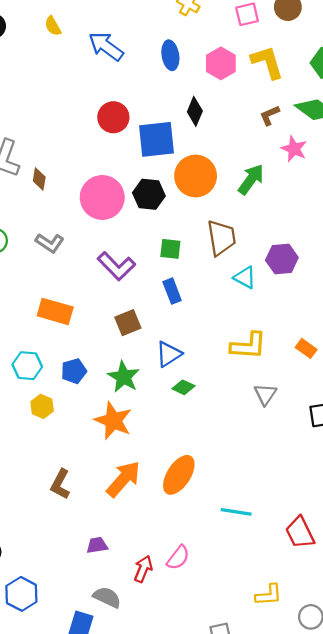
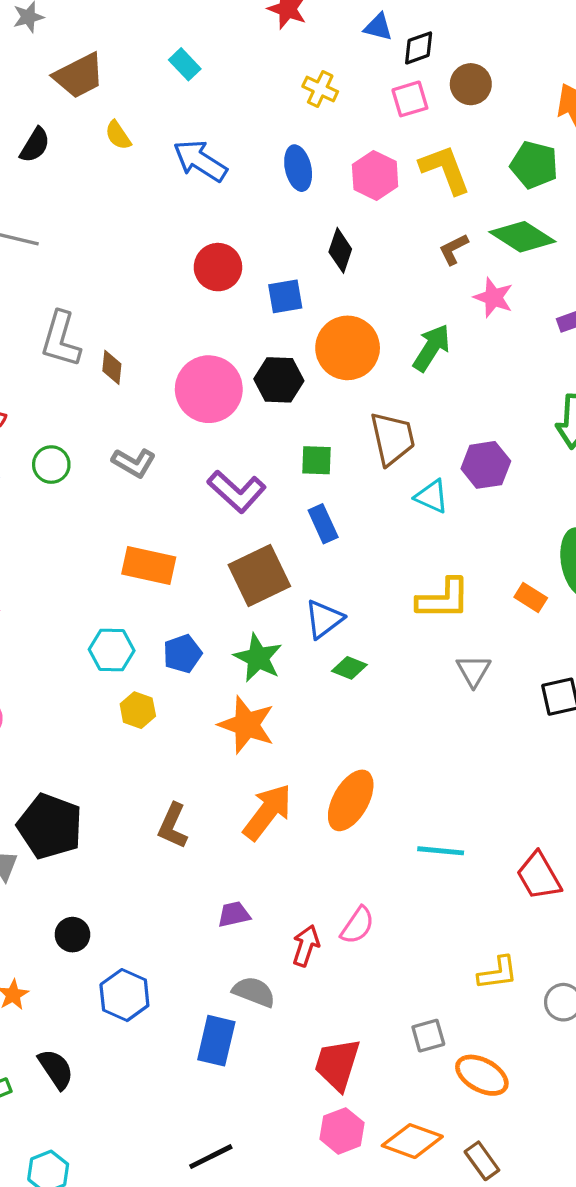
blue square: (157, 139) -> (285, 296), size x0.6
brown square: (128, 323) -> (259, 575), size x1.5

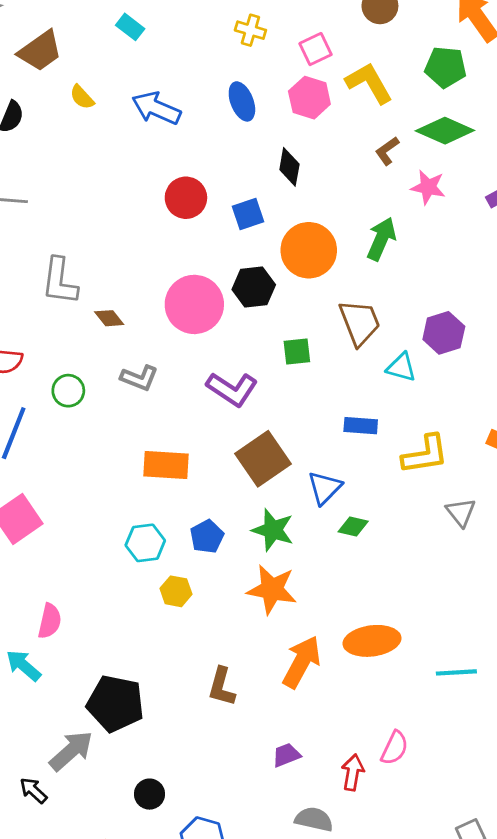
pink square: (410, 99) -> (316, 49), moved
brown diamond: (112, 367) -> (109, 318), moved, turned -36
blue rectangle: (323, 524) -> (361, 426), moved, turned -52
orange ellipse: (351, 800) -> (372, 641), turned 62

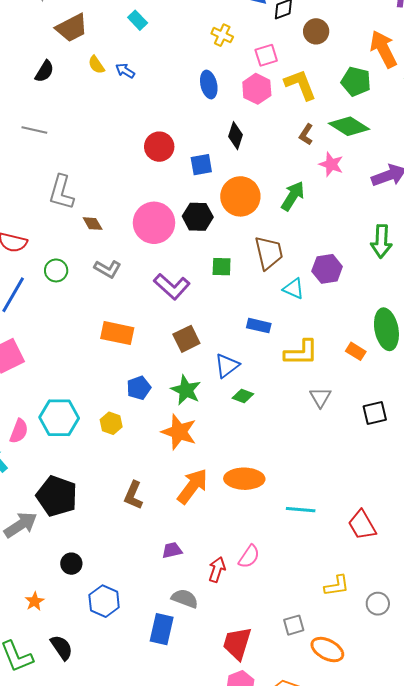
blue arrow: (156, 108) -> (125, 71), moved, size x0.6
brown L-shape: (387, 151) -> (306, 134), turned -30
brown square: (263, 459) -> (186, 339), size x0.7
cyan hexagon: (145, 543) -> (59, 418), moved, size x1.4

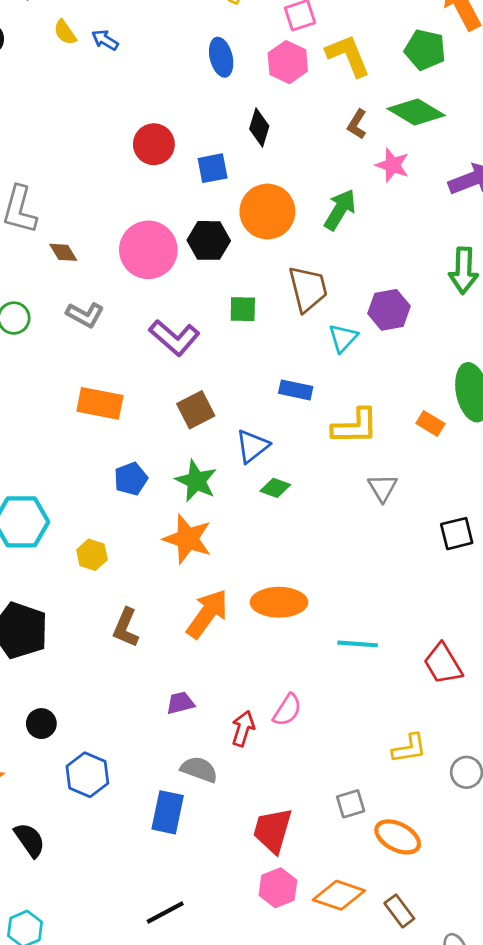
cyan triangle: (294, 289) -> (343, 338), turned 50
black square: (375, 413) -> (457, 534), moved
yellow hexagon: (111, 423) -> (92, 555), moved

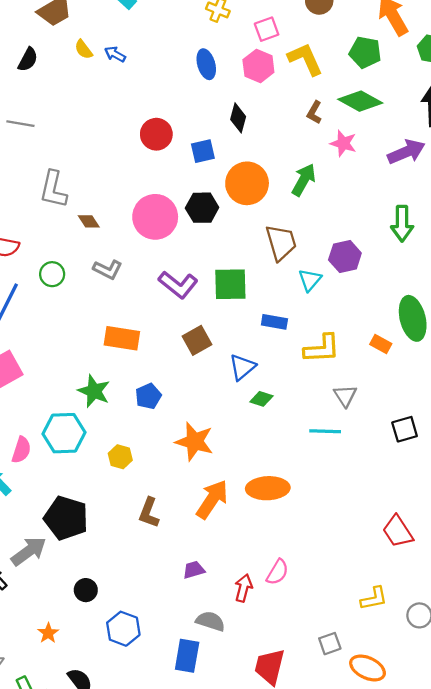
green square: (243, 309) -> (230, 284), moved, size x1.6
green star: (196, 481) -> (94, 391), moved
cyan line: (358, 644) -> (325, 431), moved

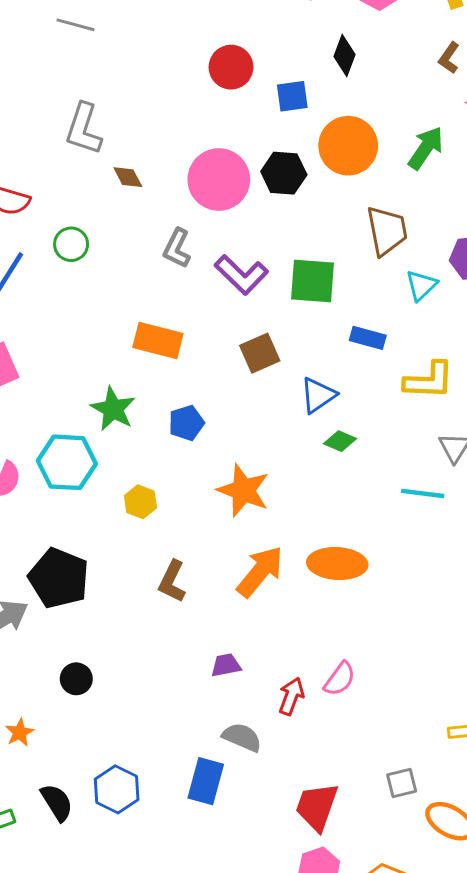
gray line: (20, 124) -> (75, 25), moved
gray L-shape: (108, 269) -> (177, 248), moved, turned 84
blue hexagon: (123, 629) -> (117, 789), moved

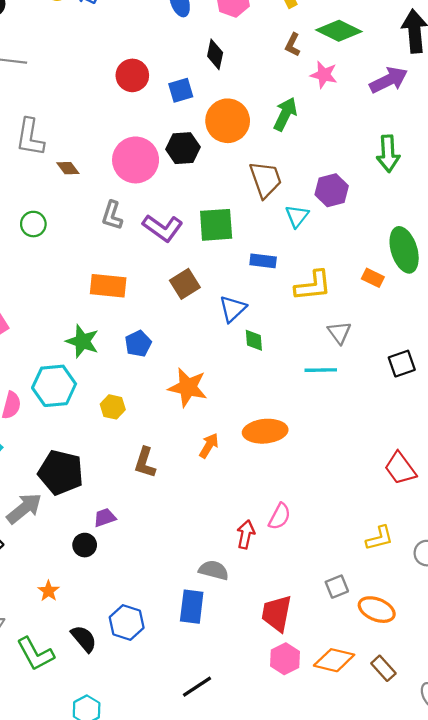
green diamond: (340, 441) -> (254, 340), turned 70
orange arrow: (260, 572) -> (209, 446), size x0.6
purple trapezoid: (226, 665) -> (105, 518), moved

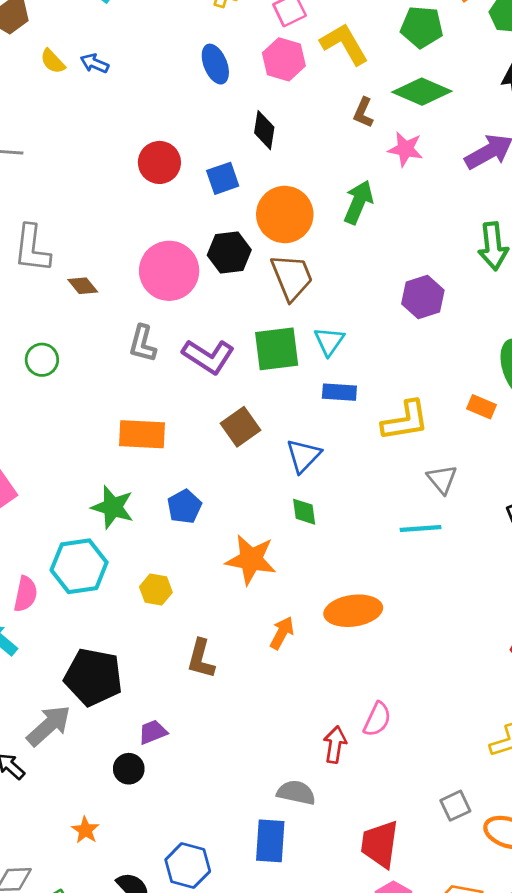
brown trapezoid: (266, 179) -> (292, 277), moved
cyan triangle: (297, 216) -> (329, 341), moved
green diamond: (254, 340) -> (304, 512), moved

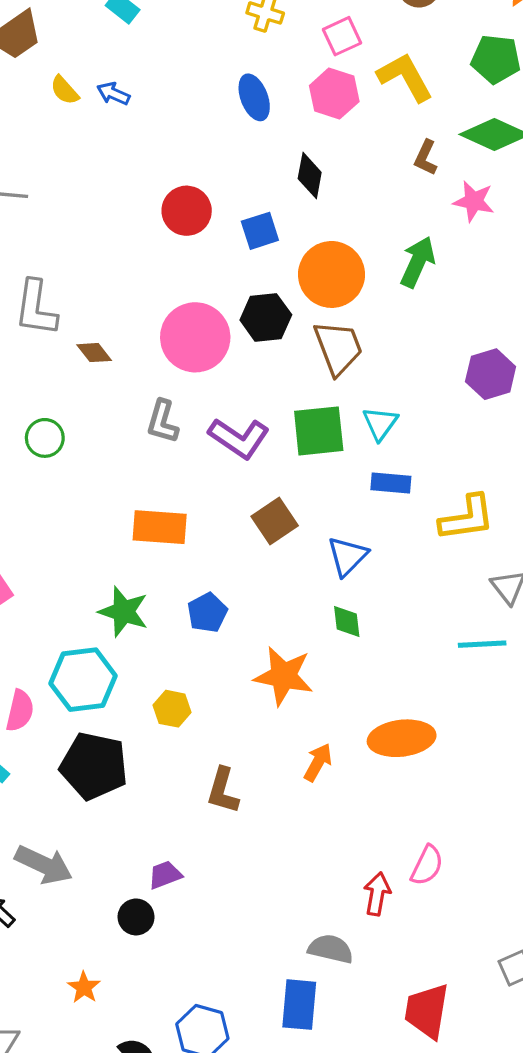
black pentagon: (93, 677) -> (94, 766), moved
gray arrow: (49, 726) -> (44, 865), turned 66

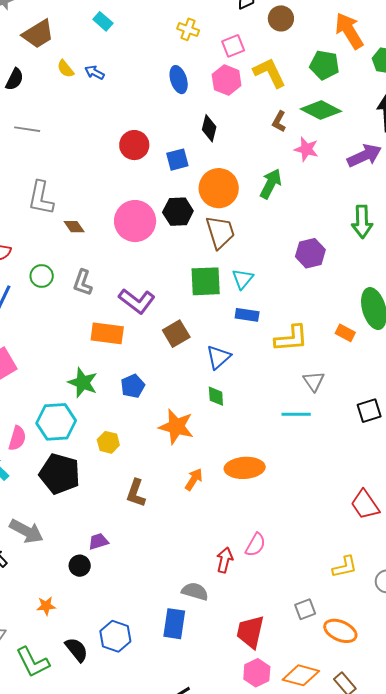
gray L-shape: (162, 422) -> (83, 283), moved
purple L-shape: (239, 438) -> (137, 301), moved
orange star: (84, 987) -> (46, 606), turned 30

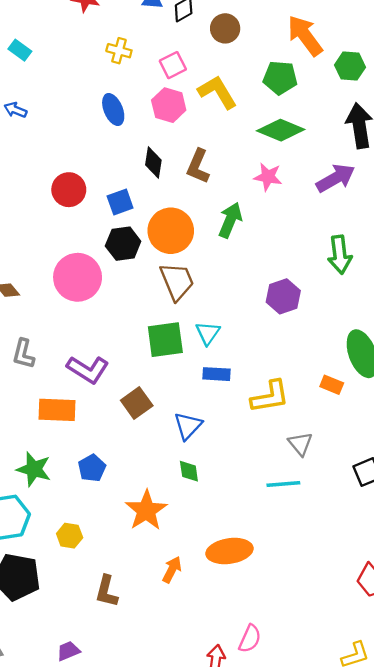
brown L-shape: (279, 122) -> (198, 166), moved, size x1.4
black hexagon: (178, 212) -> (123, 244), moved
orange star: (176, 427) -> (146, 510), turned 30

